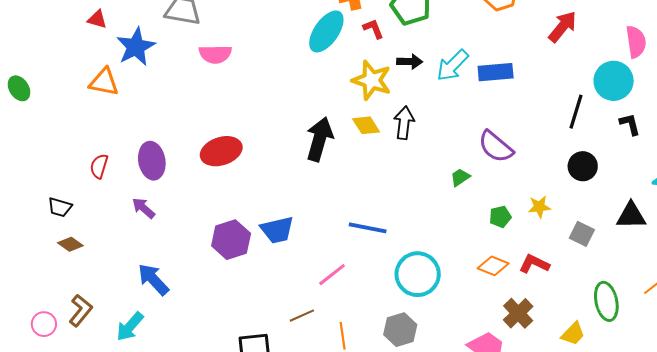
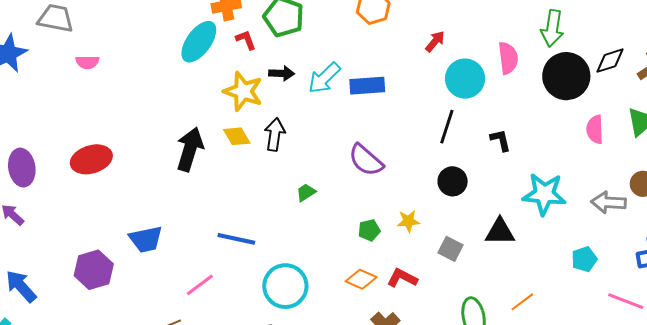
red arrow: (563, 27) -> (435, 41), size x0.7
pink semicircle: (215, 54) -> (87, 62), size x0.7
cyan circle: (614, 81) -> (465, 79), moved
green trapezoid: (460, 177) -> (306, 192), moved
purple hexagon: (231, 240) -> (94, 270), moved

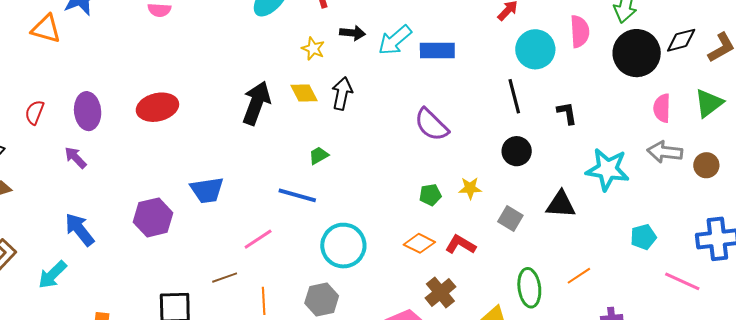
yellow star: (243, 91) -> (313, 49), size x0.6
black line: (447, 127) -> (514, 96), turned -36
green trapezoid: (306, 192) -> (319, 155), moved
gray arrow: (609, 202) -> (665, 152), moved

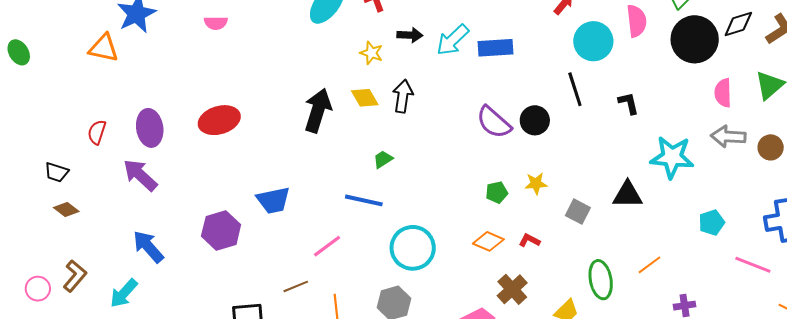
black circle: (517, 151) -> (535, 120), moved
purple arrow: (75, 158) -> (140, 175), size x1.5
red L-shape: (460, 245) -> (529, 240), size x0.7

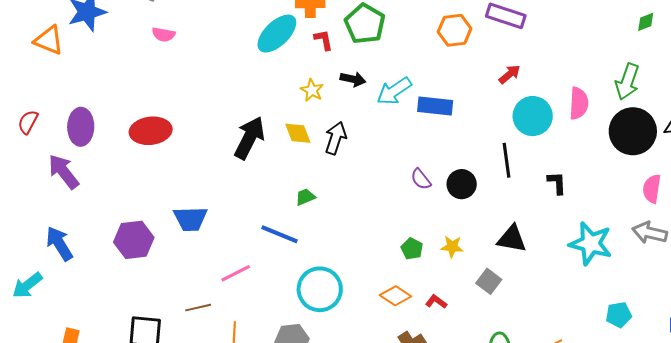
purple semicircle: (494, 122) -> (421, 179), size x0.6
green pentagon: (497, 192) -> (412, 249), turned 30
black triangle: (627, 195) -> (512, 239), moved

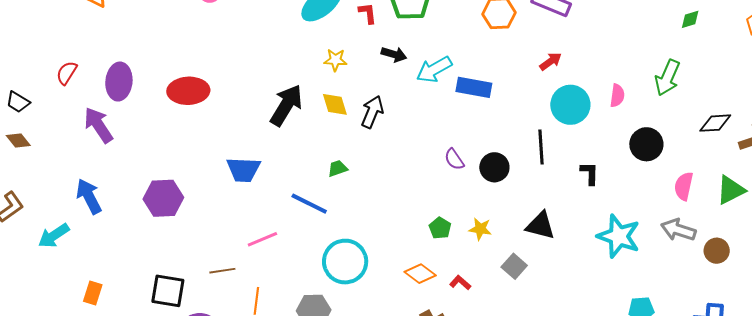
yellow star: (312, 90) -> (335, 60), moved, turned -30
pink semicircle: (579, 103) -> (617, 95), size x0.7
black circle: (633, 131) -> (646, 144), moved, size x0.7
blue trapezoid: (190, 219) -> (243, 170), moved

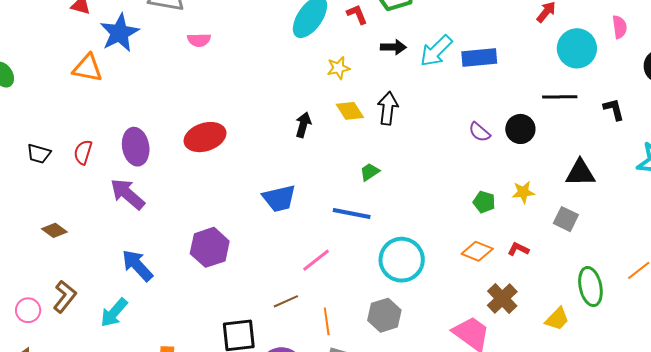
black trapezoid: (18, 102) -> (39, 154), moved
black arrow: (286, 105) -> (303, 125), size x0.6
black line: (541, 147) -> (560, 97), turned -72

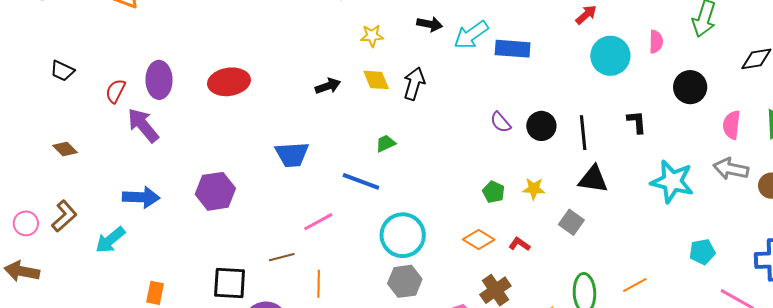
black line: (560, 97) -> (583, 133), moved, turned 76
black arrow: (303, 125) -> (328, 86), turned 45
red semicircle: (83, 152) -> (115, 91), moved
blue arrow: (137, 265) -> (141, 197), turned 126
gray hexagon: (384, 315) -> (405, 281), moved

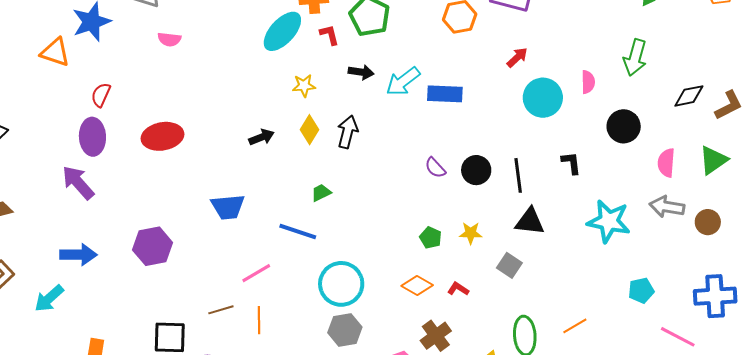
yellow diamond: (376, 80) -> (310, 130), turned 56
red semicircle: (115, 91) -> (101, 95), moved
orange line: (319, 284) -> (259, 320), moved

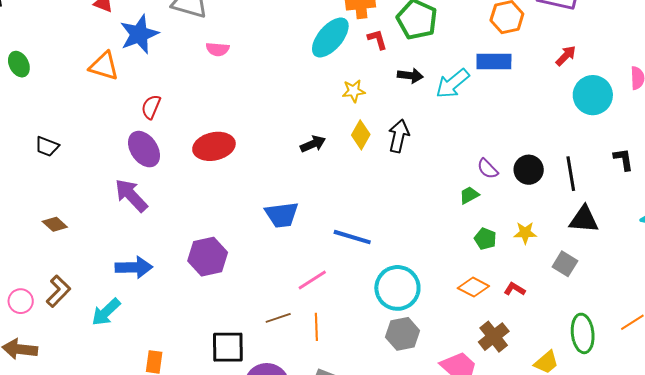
blue rectangle: (445, 94) -> (494, 62), moved
purple ellipse: (92, 137) -> (144, 149), turned -30
green trapezoid: (321, 193) -> (469, 195), moved

